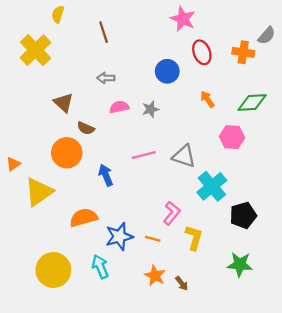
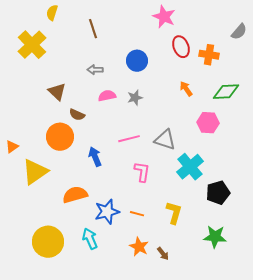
orange cross: (243, 52) -> (209, 55), moved
blue circle: (167, 71) -> (137, 61), moved
pink L-shape: (172, 213) -> (142, 172), moved, turned -30

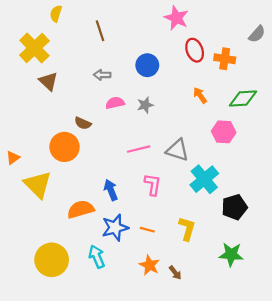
brown triangle: (57, 92) -> (48, 81), moved
blue arrow: (95, 157) -> (111, 190), moved
yellow triangle: (35, 172) -> (38, 185), turned -40

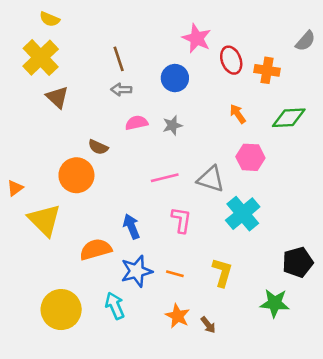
yellow semicircle: (56, 14) -> (50, 19), moved, turned -84
pink star: (176, 18) -> (197, 38), moved
brown line: (100, 31) -> (119, 59), moved
pink hexagon: (224, 132) -> (250, 157), moved
black pentagon: (234, 207) -> (298, 262), moved

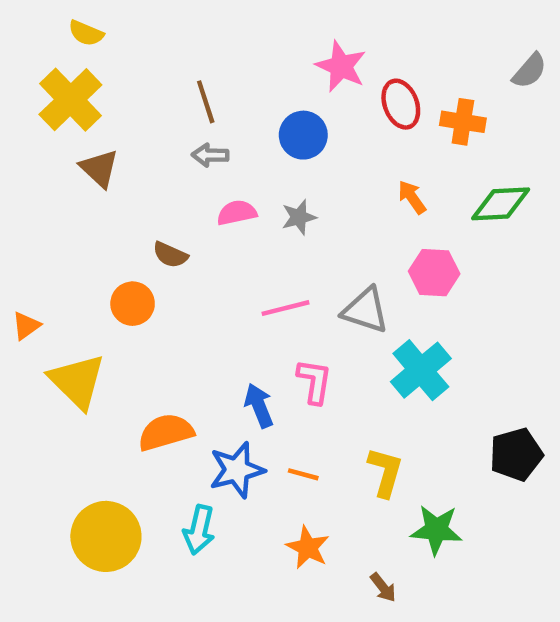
orange circle: (76, 175) -> (133, 304), size x0.7
blue arrow: (131, 226) -> (259, 406), moved
green star: (275, 303) -> (436, 530), moved
cyan arrow: (115, 306) -> (199, 530), turned -144
brown arrow: (208, 325) -> (383, 587), moved

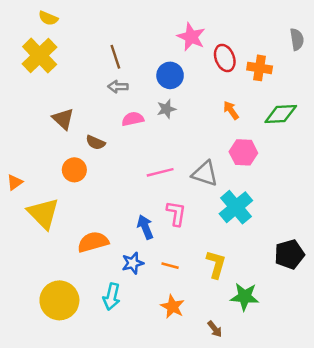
gray semicircle: (529, 71) -> (297, 39), turned -50
brown triangle: (99, 168) -> (63, 119), moved
gray star: (299, 217) -> (166, 109), moved
blue star: (237, 470) -> (133, 263), size x0.7

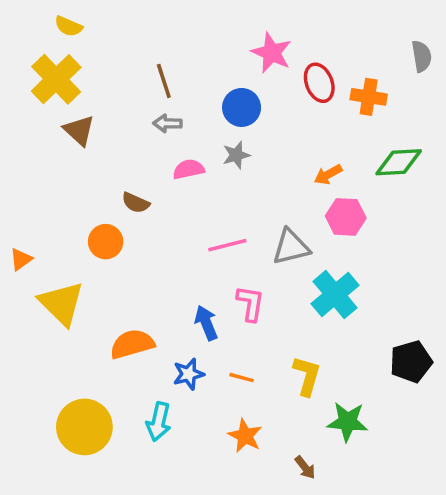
orange arrow: (231, 110) -> (328, 175), moved, turned -84
brown triangle: (63, 119) -> (79, 130), moved
gray triangle: (205, 174) -> (291, 247), turned -32

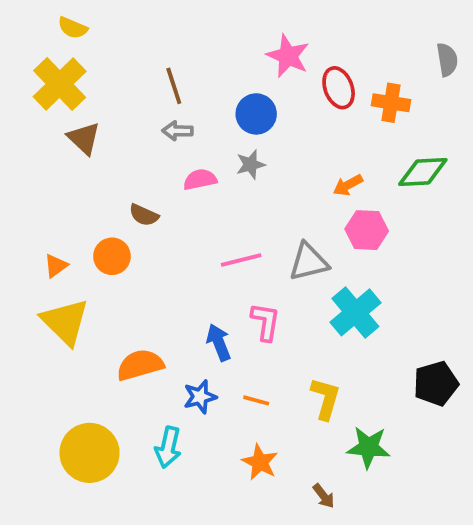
orange triangle: (21, 259) -> (56, 266), moved

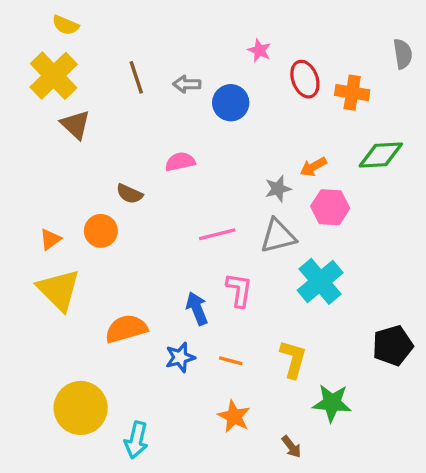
pink star: (288, 56) -> (259, 50), size x0.6
brown line: (174, 86) -> (136, 77), moved
gray arrow: (178, 131) -> (187, 84), moved
gray star: (251, 165) -> (278, 189), moved
cyan arrow: (168, 447) -> (136, 440), moved

